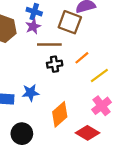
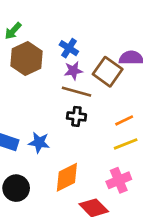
purple star: (33, 27) -> (73, 71), moved
orange line: (82, 58) -> (124, 120), moved

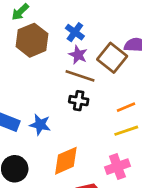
purple star: (73, 71) -> (78, 55), turned 30

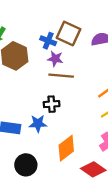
brown square: (112, 58) -> (68, 33), moved
black cross: (79, 101) -> (52, 104), moved

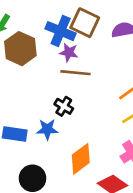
blue cross: (48, 41) -> (61, 31), size x1.5
black cross: (52, 104) -> (64, 106), turned 35

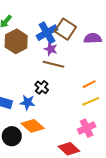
blue cross: (61, 31) -> (47, 33), turned 30
orange diamond: (81, 159) -> (33, 126), moved, turned 70

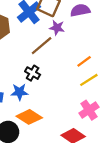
purple star: (51, 49) -> (57, 28), moved
brown line: (54, 64) -> (42, 46), turned -45

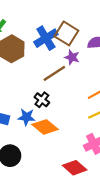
orange diamond: (29, 117) -> (45, 127), moved

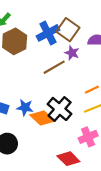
black cross: (42, 100) -> (60, 109), moved, size x1.6

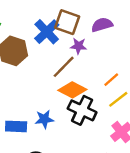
orange diamond: (42, 118) -> (72, 90), moved

